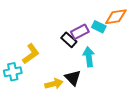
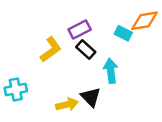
purple rectangle: (80, 32) -> (80, 29), moved
yellow L-shape: (31, 54) -> (51, 49), moved

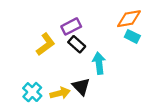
cyan rectangle: (123, 33) -> (132, 36), moved
cyan cross: (16, 89) -> (32, 92), moved, turned -36

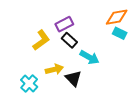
cyan arrow: (99, 63) -> (89, 57), turned 126
yellow arrow: (60, 93) -> (54, 69), moved

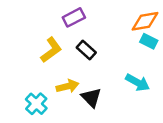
purple rectangle: (64, 24) -> (74, 17), moved
cyan arrow: (89, 57) -> (138, 82), moved

